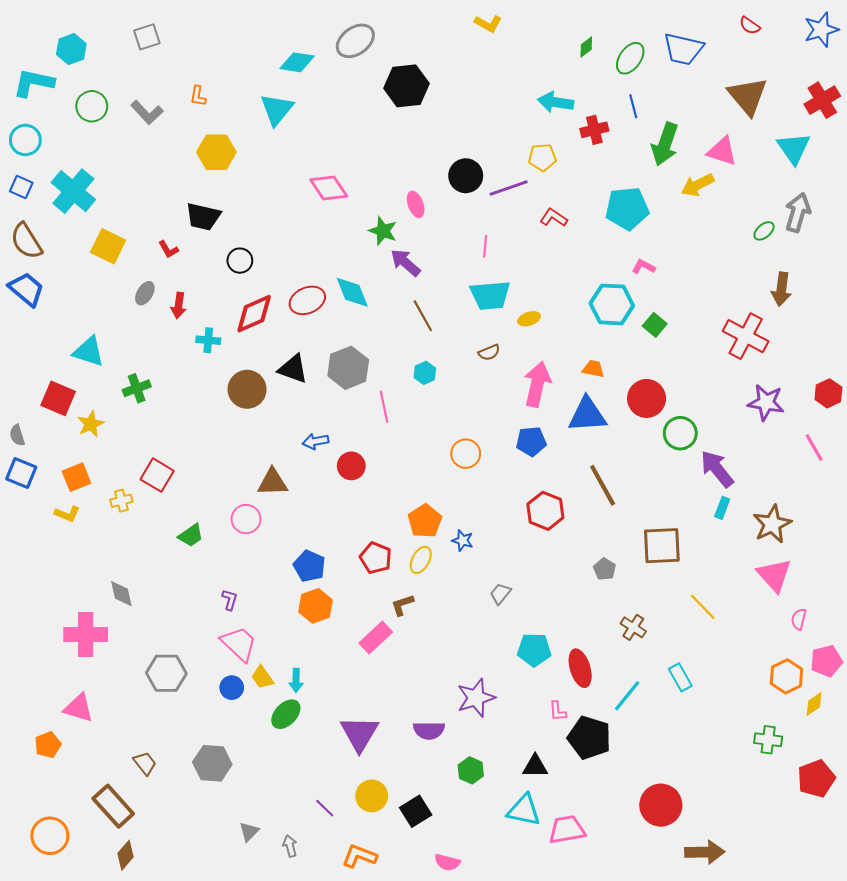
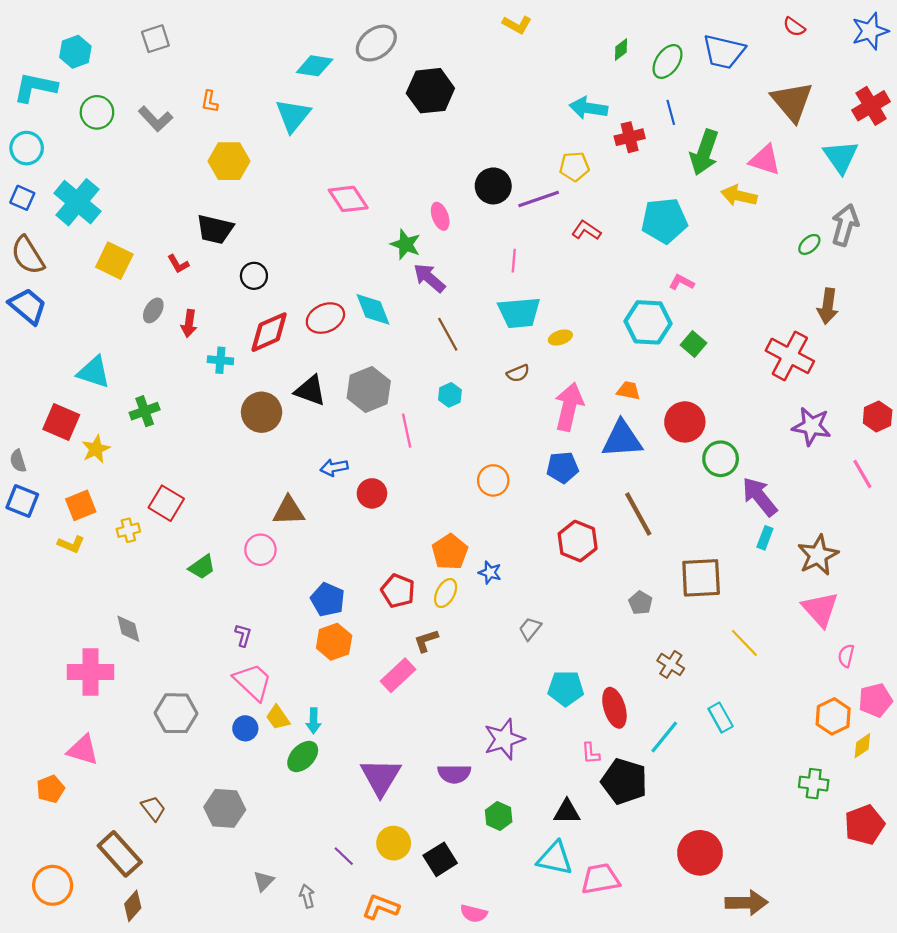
yellow arrow: (698, 185) -> (739, 196), turned 40

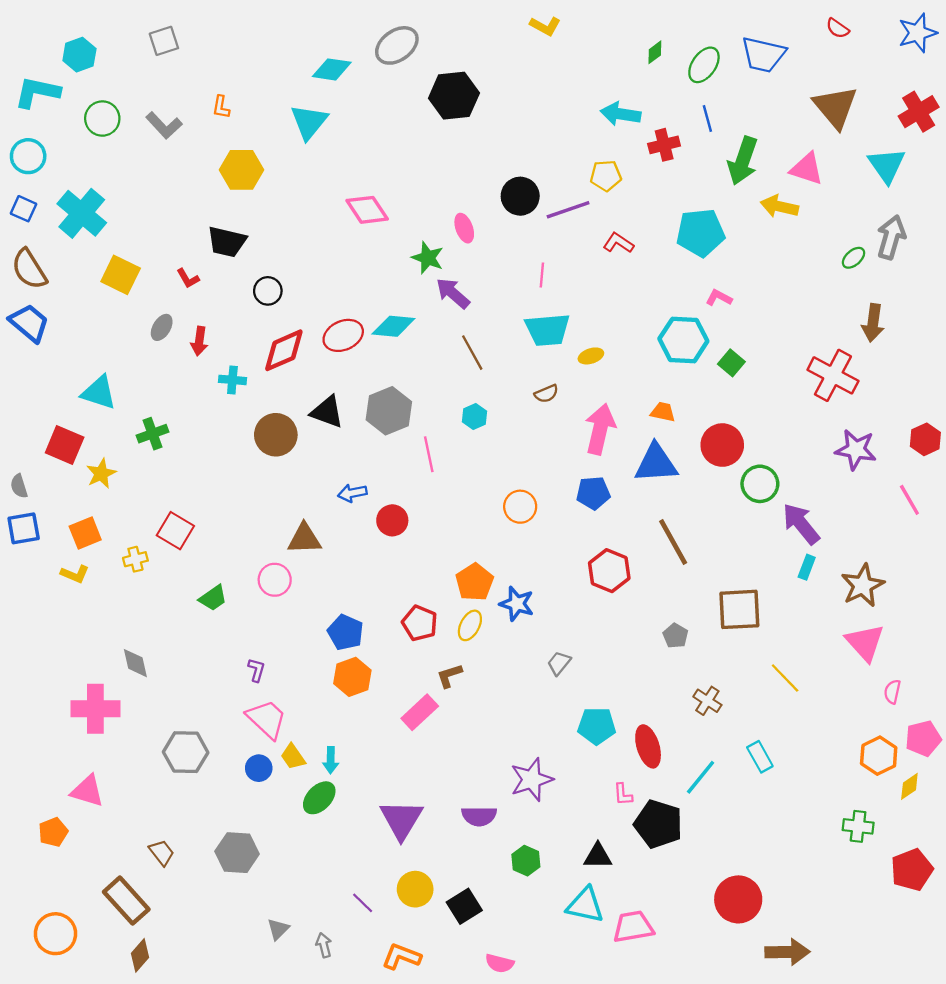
cyan diamond: (373, 309) -> (393, 326), turned -63
blue square: (22, 501) -> (24, 528), turned -32
blue star: (490, 572) -> (517, 604), size x1.4

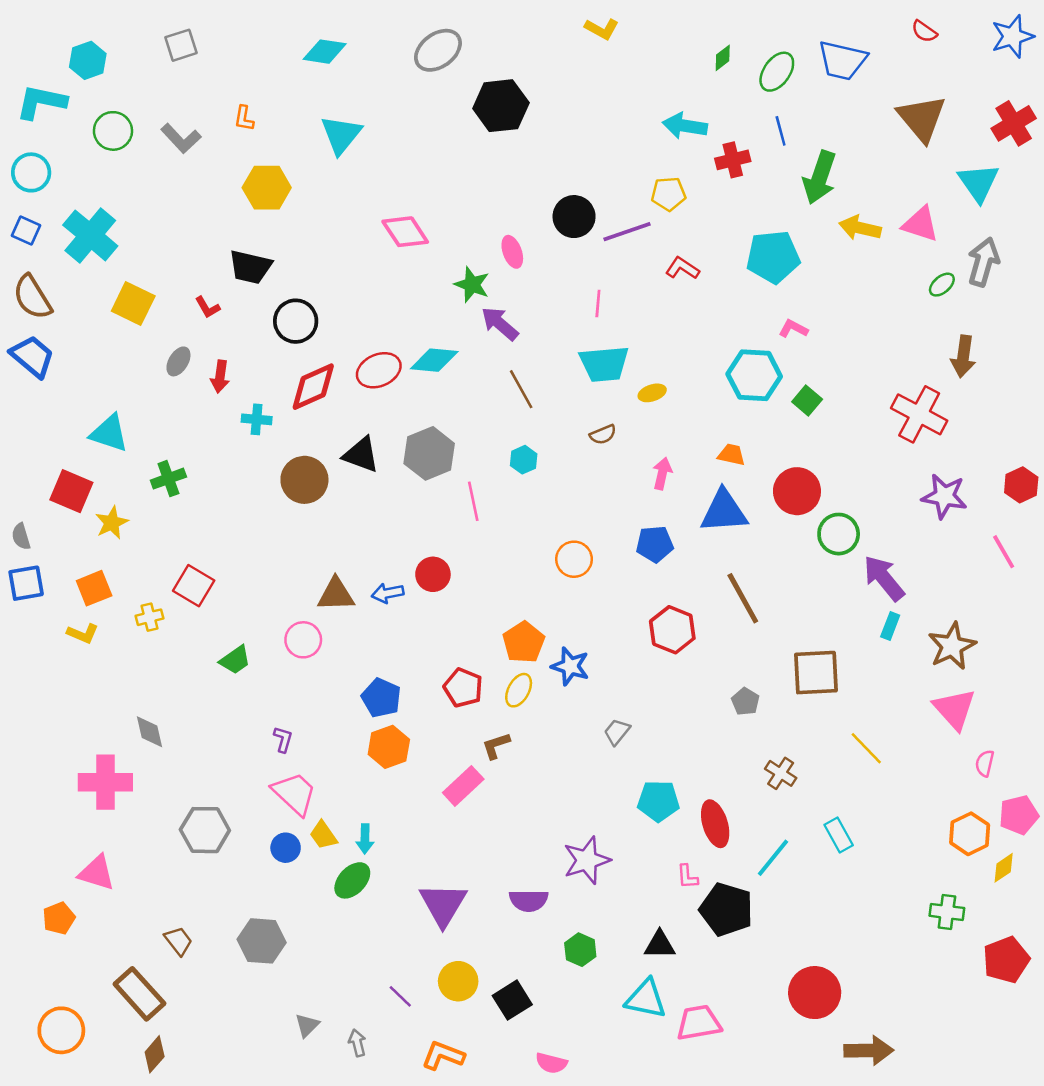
cyan diamond: (332, 69) -> (325, 52), moved
pink triangle: (807, 169) -> (920, 224), moved
black circle: (268, 291) -> (296, 321), size x1.4
pink arrow: (600, 429) -> (662, 474), size x0.6
blue arrow: (352, 493) -> (388, 593), moved

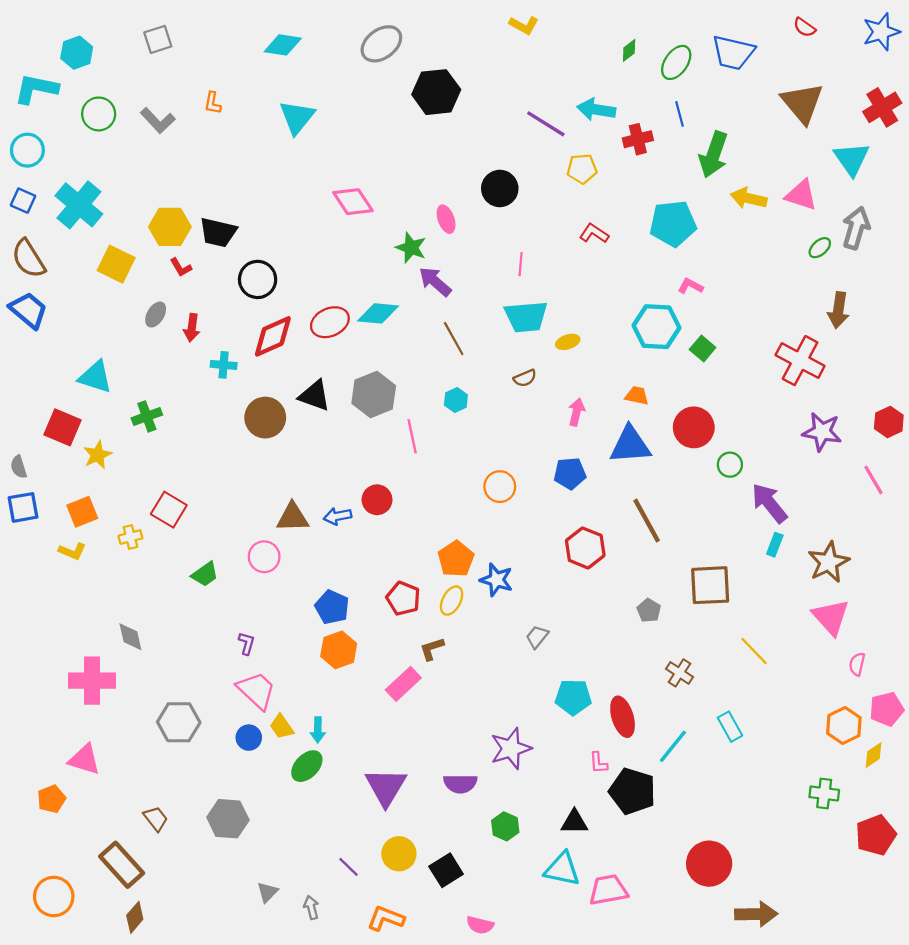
yellow hexagon: (267, 188) -> (170, 227), moved
purple line: (627, 232) -> (546, 124), moved, turned 51
green circle: (839, 534) -> (730, 465), size x0.7

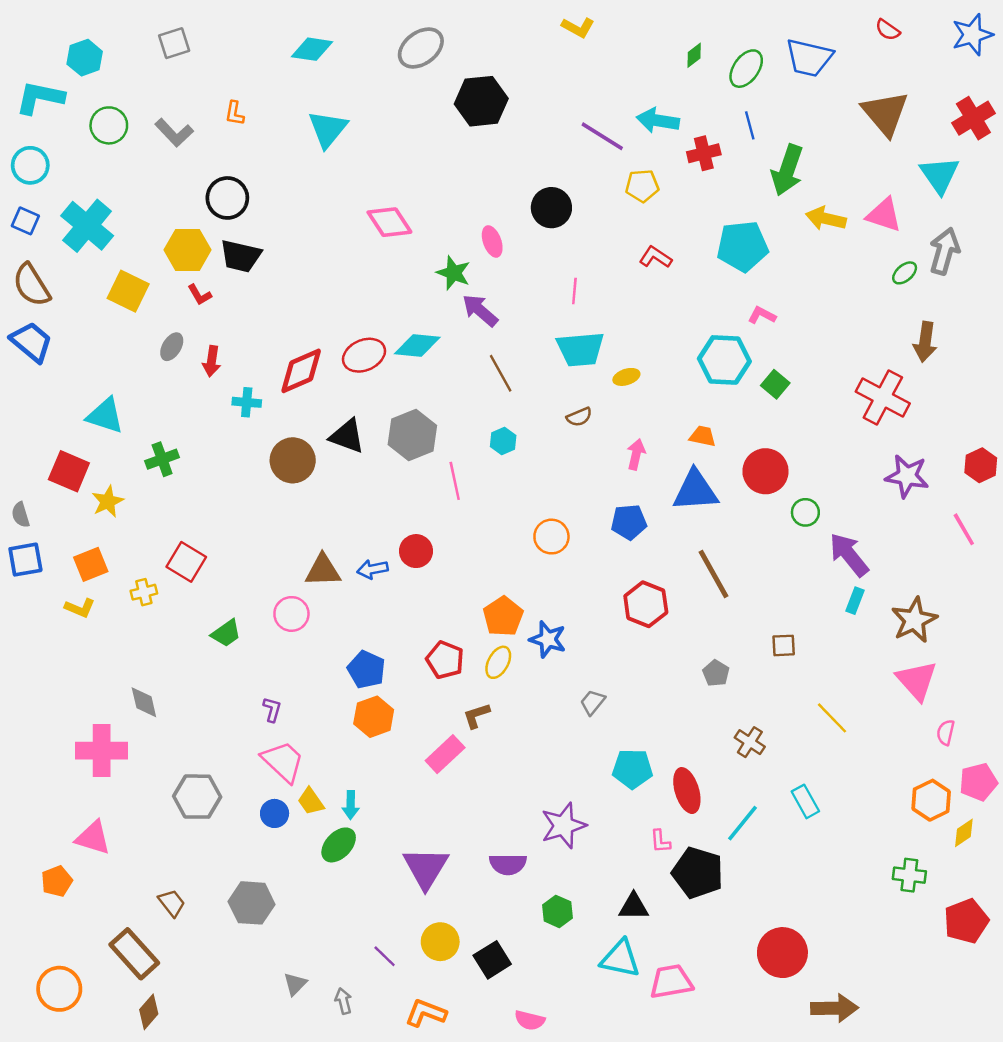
black circle: (258, 279) -> (227, 198), moved
brown square: (710, 585) -> (784, 645), size x0.5

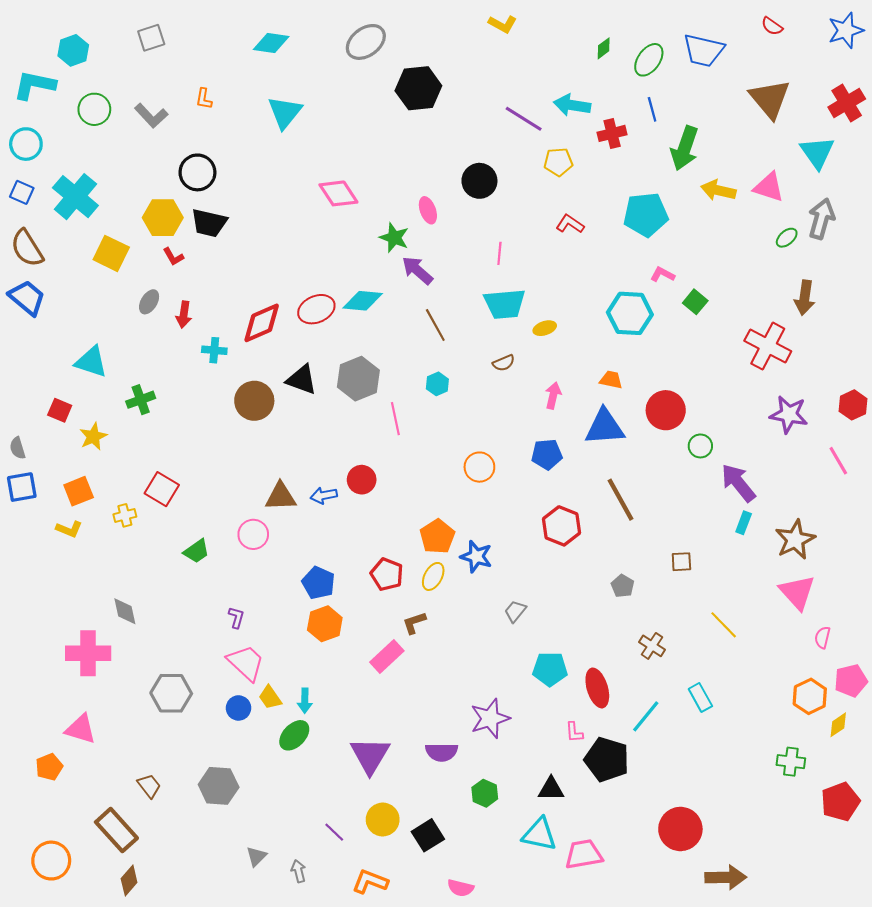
green square: (775, 384) -> (695, 302), moved
red square: (69, 471) -> (60, 410), size x0.7

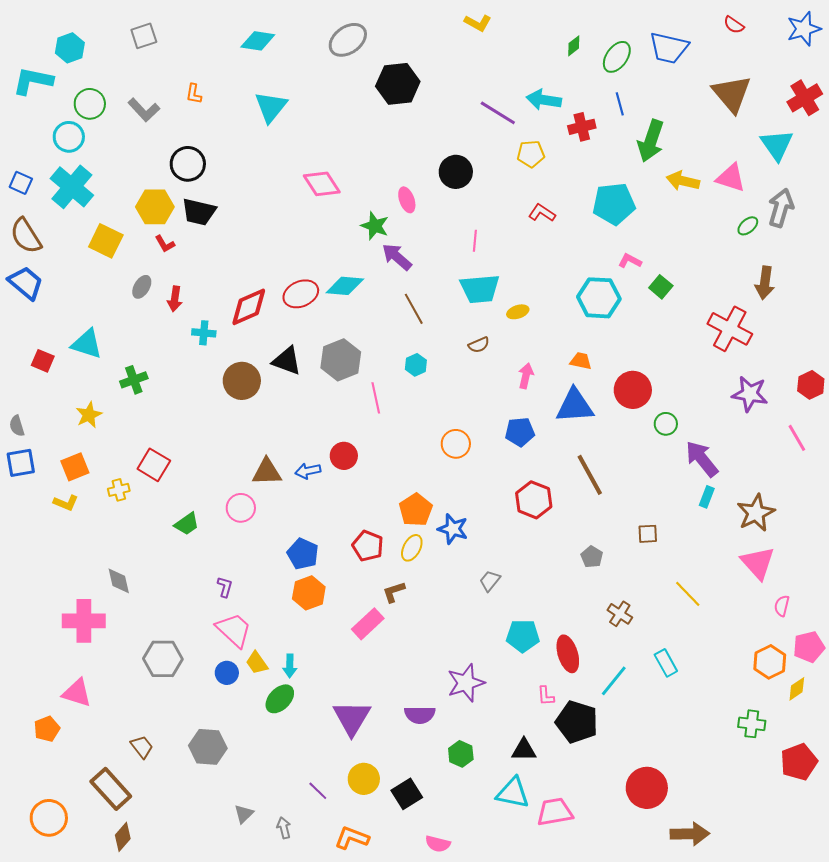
cyan circle: (26, 144) -> (69, 137), moved
red square: (60, 410) -> (43, 361), moved

